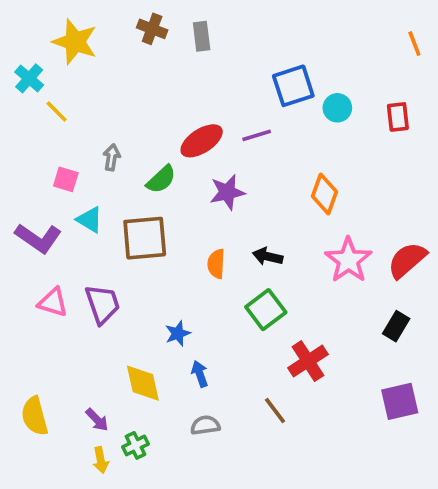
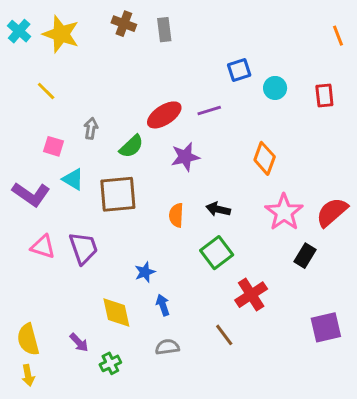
cyan cross: (29, 78) -> (19, 31), moved
blue square: (293, 86) -> (239, 70), size x0.7
black rectangle: (396, 326) -> (305, 256), moved
yellow arrow: (101, 460) -> (28, 375), moved

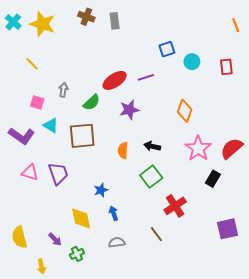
yellow arrow: (28, 375) -> (41, 266), moved

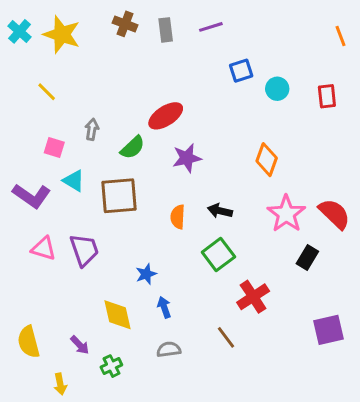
purple line: (146, 77) -> (211, 27), moved
red semicircle: (232, 148) -> (334, 214), turned 85

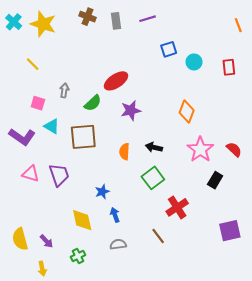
red semicircle: (334, 214) -> (234, 149), size x0.7
purple arrow: (80, 345) -> (46, 241), moved

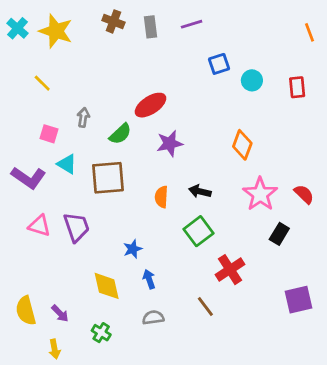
green cross: (78, 256) -> (101, 333), turned -32

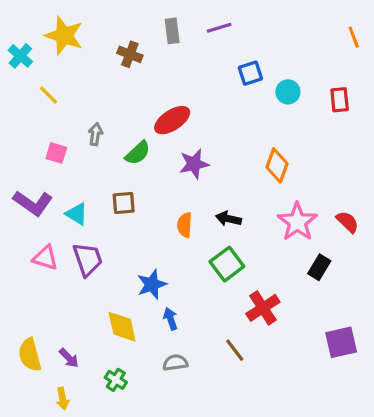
brown cross: (113, 21) -> (130, 54), moved
cyan cross: (18, 28) -> (20, 56), moved
cyan triangle: (67, 164) -> (77, 214), moved
brown square: (108, 178) -> (124, 203), size x0.6
blue star: (133, 249) -> (152, 284), size x1.4

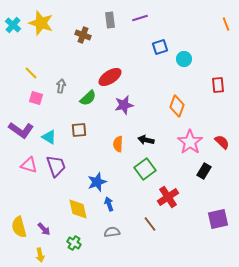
cyan cross: (20, 56) -> (13, 25), moved
yellow line: (48, 95) -> (31, 73), moved
red rectangle: (340, 100) -> (218, 85), moved

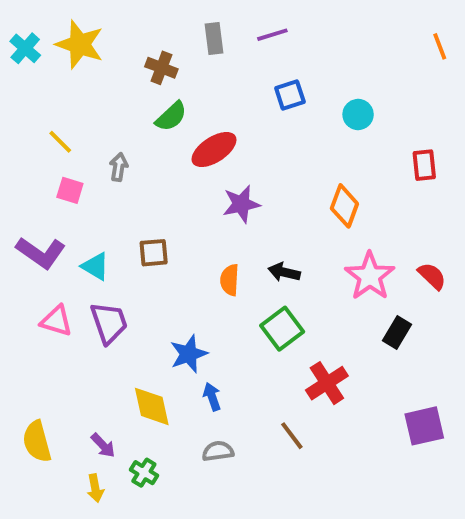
blue square: (160, 47) -> (290, 95), moved
green semicircle: (88, 98) -> (171, 116), moved
purple arrow: (44, 229) -> (103, 445), moved
yellow arrow: (40, 255) -> (95, 488), moved

